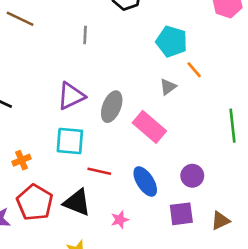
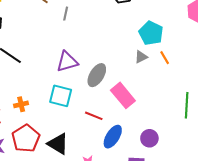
gray line: (85, 35) -> (66, 14), moved
gray triangle: (168, 87) -> (141, 57), moved
red line: (99, 171) -> (94, 116), moved
blue ellipse: (145, 181) -> (113, 137), turned 55

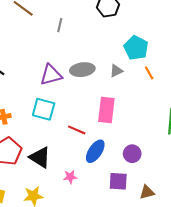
gray line: (66, 14) -> (60, 25), moved
gray triangle: (141, 57) -> (116, 71), moved
gray ellipse: (97, 75) -> (82, 70), moved, turned 50
pink rectangle: (123, 95) -> (106, 110), turned 45

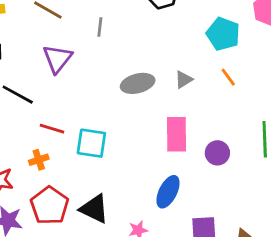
cyan pentagon: (136, 48) -> (223, 34), moved
purple triangle: (51, 75) -> (57, 59), moved, turned -30
red line: (77, 130) -> (52, 129), moved
purple circle: (132, 154) -> (217, 153), moved

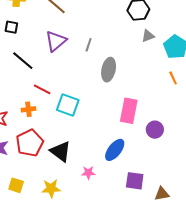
gray line: (100, 27) -> (89, 45), moved
gray triangle: (184, 80) -> (148, 36), moved
gray ellipse: (138, 83) -> (109, 70), turned -75

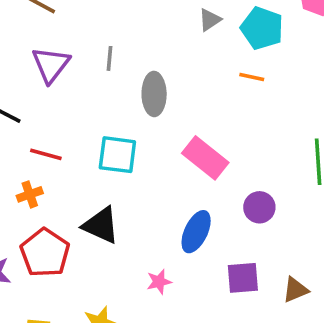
orange line: (173, 78) -> (252, 77), moved, turned -40
cyan square: (68, 105) -> (117, 155), moved
pink rectangle: (129, 111) -> (205, 158), turned -50
purple circle: (155, 130) -> (259, 207), moved
black triangle: (61, 152) -> (101, 225), moved

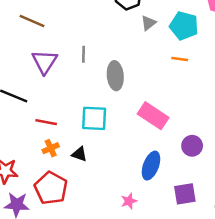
orange cross: (30, 194) -> (51, 148), moved
black triangle: (101, 225) -> (79, 154), moved, size x0.6

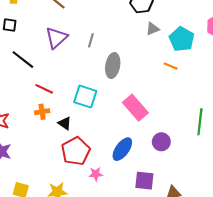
red pentagon: (51, 188) -> (76, 151), moved

